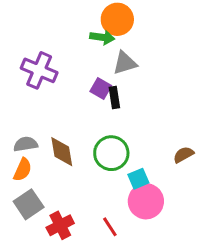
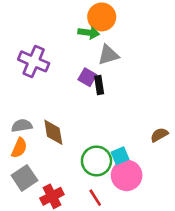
green circle: (111, 153) -> (96, 161), moved

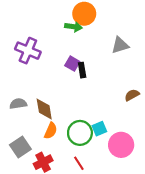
gray triangle: (108, 55) -> (120, 45), moved
brown semicircle: (159, 135) -> (132, 95), moved
orange semicircle: (19, 148) -> (51, 131), moved
pink circle: (127, 175) -> (121, 145), moved

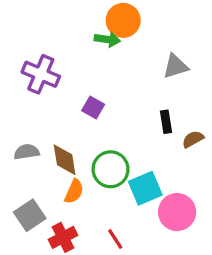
purple square: (72, 64) -> (93, 107), moved
black rectangle: (82, 70) -> (166, 122), moved
cyan square: (99, 129) -> (145, 188), size x1.5
green circle: (80, 133) -> (111, 169), moved

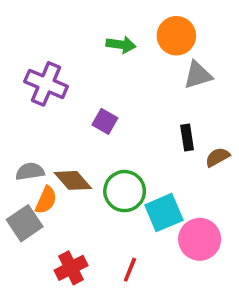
orange circle: (123, 20) -> (176, 36), moved
brown diamond: (65, 160) -> (73, 180), turned -32
orange semicircle: (74, 191) -> (46, 200), moved
gray square: (30, 215) -> (25, 223), moved
red line: (115, 239) -> (130, 270), turned 55

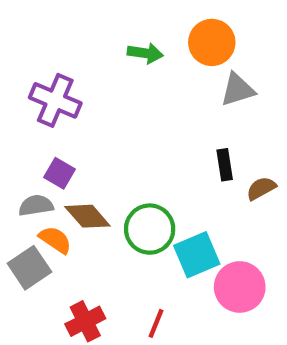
purple square: (105, 121) -> (60, 173), moved
orange semicircle: (46, 200) -> (55, 240), turned -80

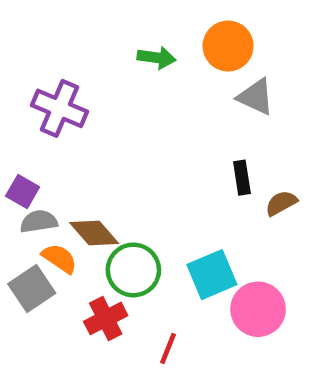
gray triangle: (238, 90) -> (256, 97), turned 42
purple square: (60, 173) -> (23, 191), moved
green circle: (150, 229) -> (133, 270), moved
red cross: (85, 321) -> (106, 318), moved

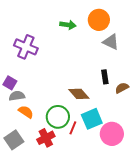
brown diamond: (94, 233) -> (79, 94), moved
gray square: (32, 288) -> (14, 140), moved
red line: (168, 348) -> (73, 128), moved

